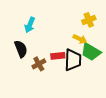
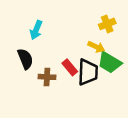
red rectangle: (58, 56) -> (70, 67), turned 56
brown cross: (39, 64) -> (47, 77), turned 32

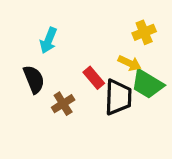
red rectangle: (70, 67) -> (94, 78), moved
brown cross: (47, 77) -> (63, 104), turned -35

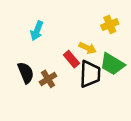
yellow arrow: (129, 63) -> (88, 48), moved
black semicircle: (34, 79) -> (26, 73), moved

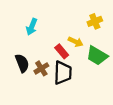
black trapezoid: (90, 74) -> (63, 73), moved

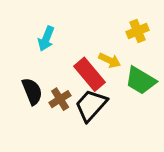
red rectangle: (62, 51) -> (89, 74), size x1.5
black trapezoid: (63, 73) -> (91, 105), turned -140

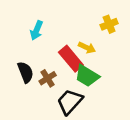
green trapezoid: (141, 80) -> (87, 76), moved
black trapezoid: (91, 105) -> (70, 102), moved

